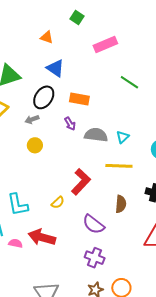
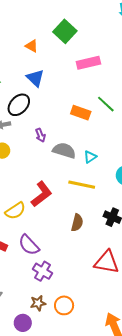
green square: (77, 17) -> (65, 31), size x1.6
orange rectangle: (79, 99) -> (81, 113), moved
yellow semicircle: (58, 202) -> (15, 211), size x1.5
purple semicircle: (94, 224) -> (29, 245), moved

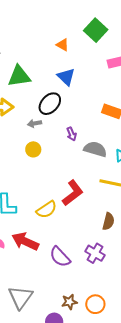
purple semicircle: (29, 245) -> (60, 257), moved
purple cross: (42, 271) -> (95, 253), moved

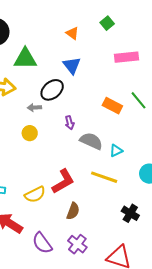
green square: (96, 30) -> (107, 23), size x0.6
brown semicircle: (108, 221) -> (73, 211), moved

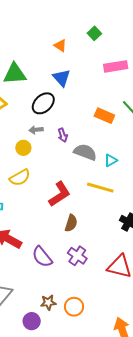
gray arrow: (34, 108) -> (36, 130), moved
yellow semicircle: (35, 195) -> (20, 178), moved

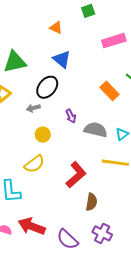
green square: (94, 33) -> (88, 11), turned 32
orange rectangle: (104, 116) -> (109, 91), turned 30
gray arrow: (36, 130) -> (33, 108), moved
yellow circle: (23, 148) -> (43, 135), moved

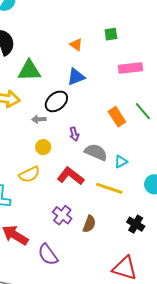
blue triangle: (62, 59) -> (76, 77), turned 48
red L-shape: (76, 175) -> (71, 176), moved, turned -112
brown semicircle: (91, 202) -> (89, 224), moved
purple cross: (102, 233) -> (62, 215), moved

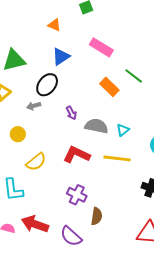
pink rectangle: (131, 68) -> (101, 47), moved, turned 50
yellow circle: (43, 147) -> (18, 134), moved
brown semicircle: (89, 224) -> (97, 216), moved

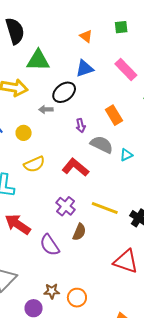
orange rectangle: (109, 87) -> (114, 115), moved
yellow line: (117, 158) -> (105, 208), moved

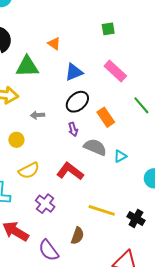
orange triangle: (86, 36) -> (54, 44), moved
black ellipse: (64, 92) -> (77, 102), moved
purple cross: (66, 206) -> (45, 204), moved

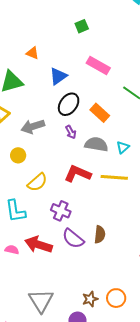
gray arrow: (38, 115) -> (33, 126), size x1.6
yellow line: (102, 210) -> (114, 177), moved
purple semicircle: (49, 250) -> (73, 239), moved

